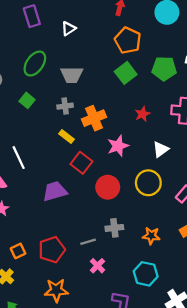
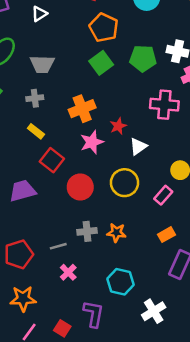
red star: (143, 114) -> (118, 126), moved
orange cross: (94, 118) -> (82, 109), moved
orange star: (151, 236) -> (116, 233), moved

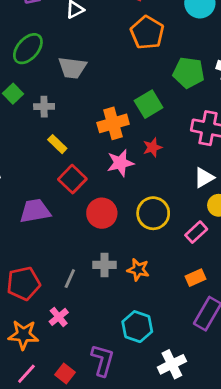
green square: (101, 63) -> (149, 104), moved
gray cross: (35, 98) -> (44, 107), moved
white triangle: (138, 146) -> (204, 178), moved
gray line: (58, 246) -> (70, 279), turned -56
pink cross: (68, 272) -> (59, 317), moved

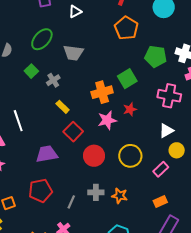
gray cross: (44, 107) -> (53, 80), turned -32
red pentagon: (23, 283) -> (41, 191), moved

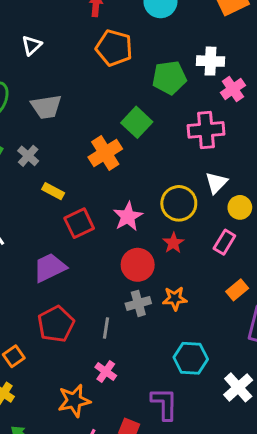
red star: (130, 109) -> (173, 243), moved
pink star: (107, 120) -> (128, 217), moved
red square: (73, 132) -> (79, 223), turned 36
red circle: (94, 156) -> (138, 265), moved
yellow circle: (130, 156) -> (179, 203), moved

